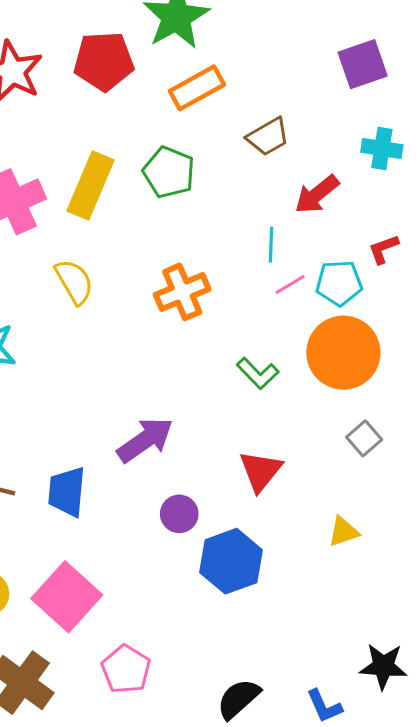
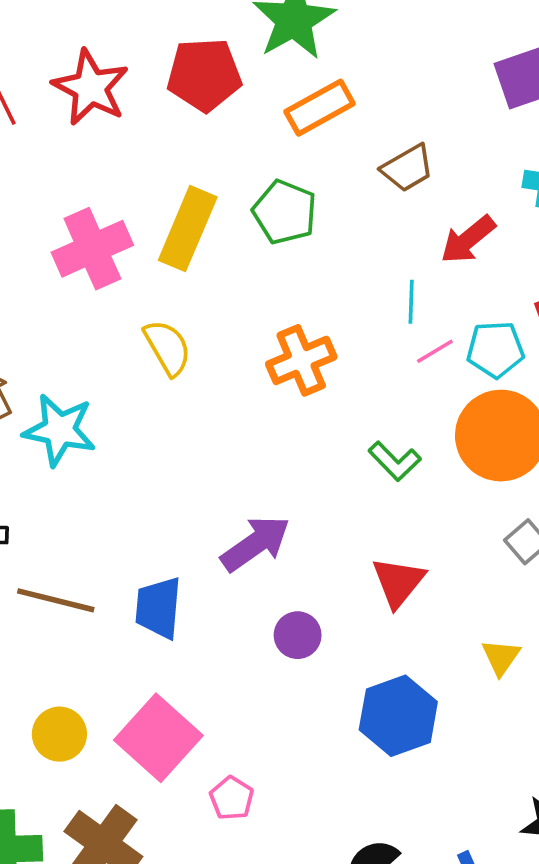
yellow triangle: (343, 532) -> (501, 657), turned -36
blue hexagon: (231, 561) -> (398, 716), moved
pink pentagon: (126, 669) -> (232, 798), moved, size x0.7

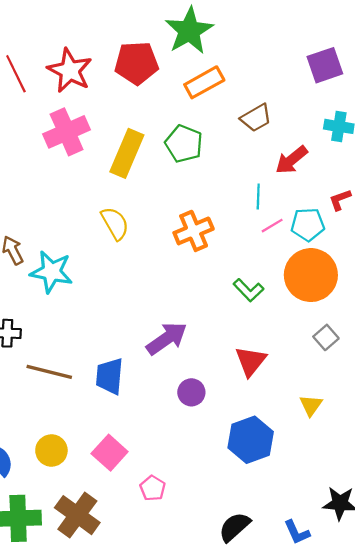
pink cross: (92, 249) -> (67, 132), moved
pink square: (158, 738) -> (110, 453), size x0.7

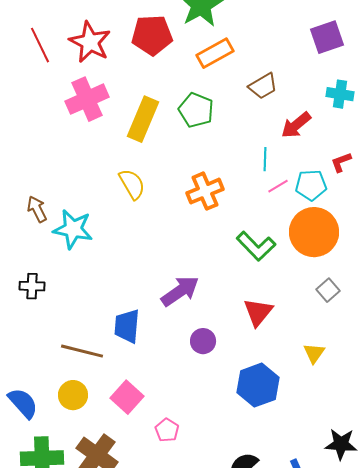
green L-shape: (248, 290) -> (256, 246), size x1.4
brown line: (49, 372) -> (82, 351), moved

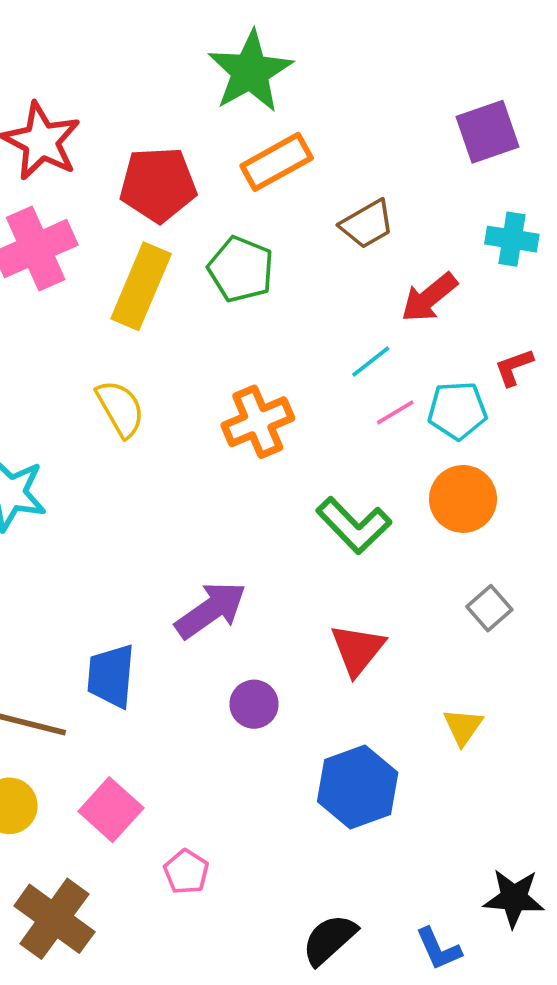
red pentagon: (152, 35) -> (158, 185), moved
cyan line: (265, 159) -> (371, 361), turned 50
orange circle: (314, 232) -> (463, 499), size x0.7

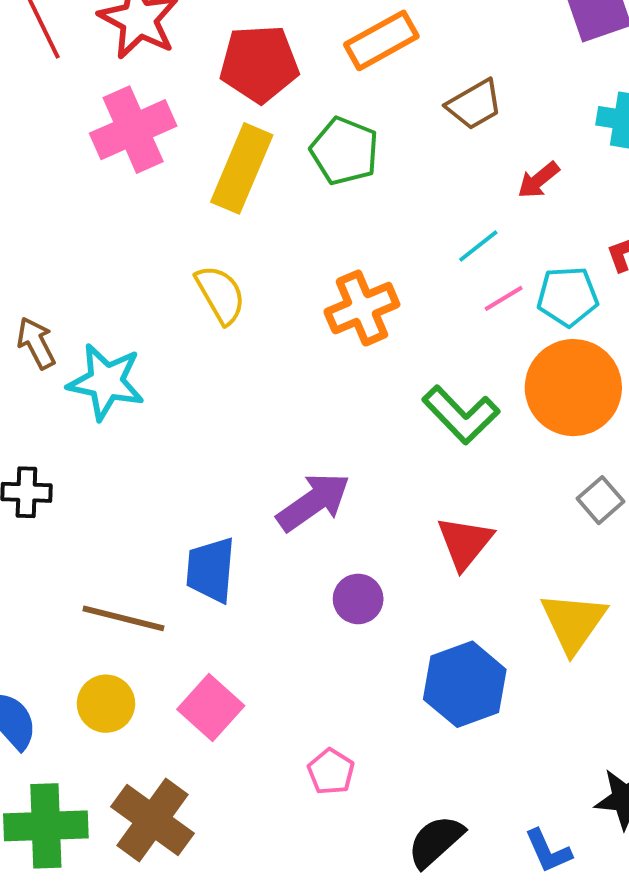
red arrow: (429, 297) -> (538, 180), size x0.7
orange circle: (463, 499) -> (573, 388), size x1.4
yellow triangle: (463, 727) -> (573, 622), size x1.6
pink pentagon: (186, 872) -> (331, 772), moved

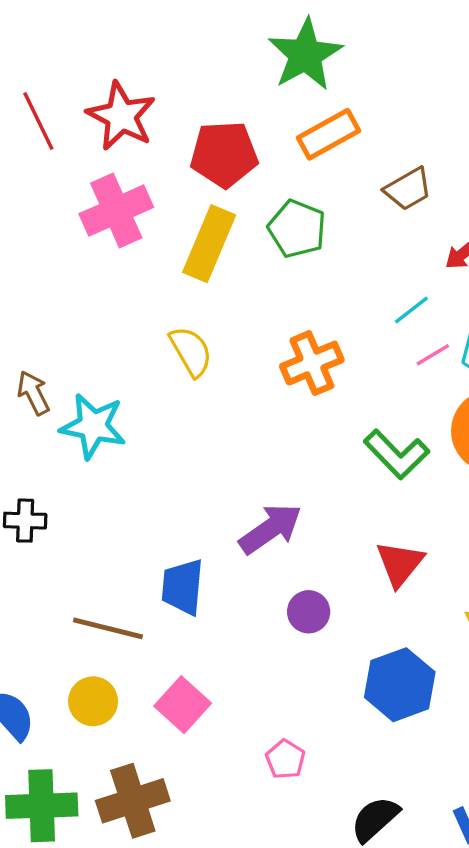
brown cross: (153, 820) -> (133, 801), turned 36

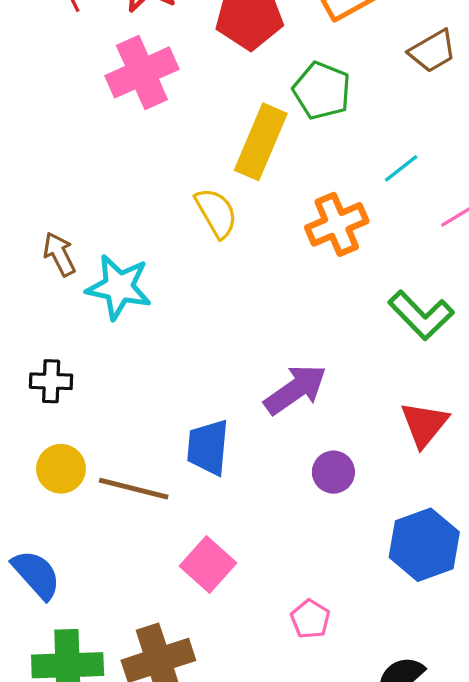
yellow rectangle: (209, 244) -> (261, 142), moved
cyan line: (411, 310) -> (401, 168), moved
yellow circle: (93, 701) -> (61, 469), moved

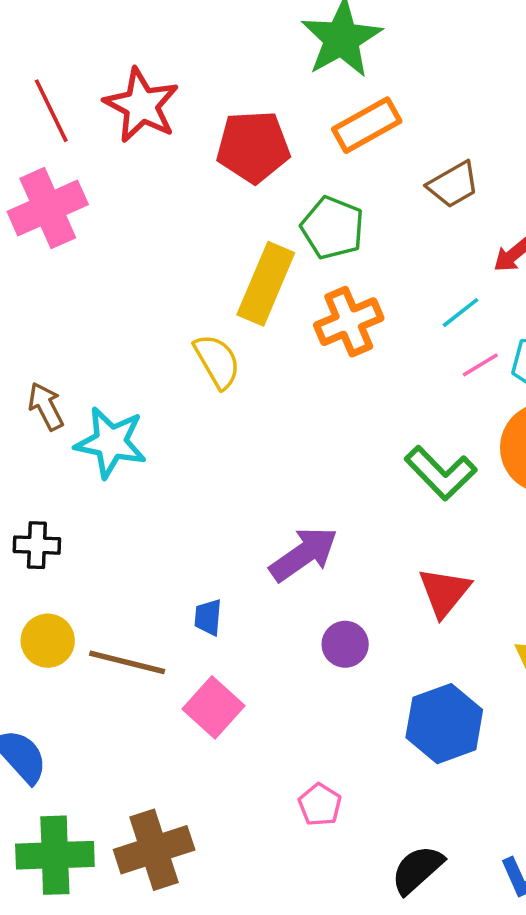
pink cross: (142, 72) -> (48, 208), moved
cyan line: (401, 168) -> (460, 313), moved
orange cross: (337, 224) -> (349, 322), moved
blue trapezoid: (208, 447) -> (208, 617), size x0.6
pink square: (208, 565) -> (214, 707), moved

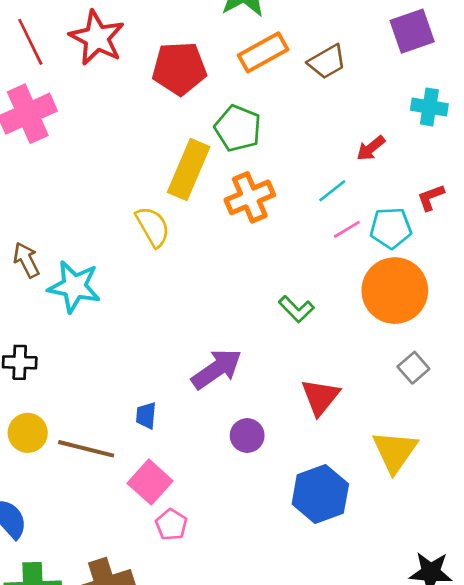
brown trapezoid: (453, 185) -> (327, 62), moved
green L-shape: (441, 473) -> (296, 309), moved, size x0.7
pink pentagon: (320, 805) -> (171, 525), moved

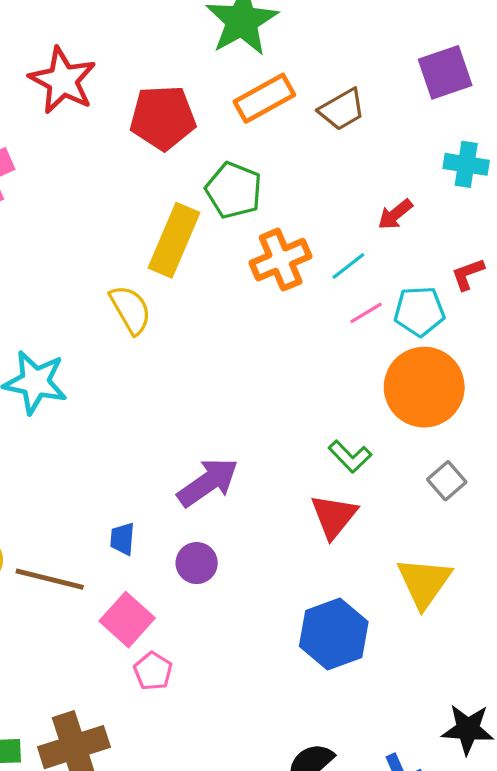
orange cross: (250, 197) -> (281, 260), moved
green L-shape: (296, 309) -> (350, 456), moved
purple circle: (247, 436) -> (197, 563), moved

